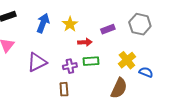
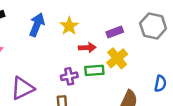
yellow cross: (127, 60) -> (117, 58), moved
purple triangle: (37, 62) -> (22, 88), moved
blue semicircle: (146, 72) -> (160, 84), turned 80

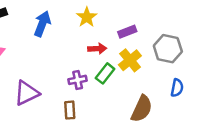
yellow star: (69, 26) -> (87, 17), moved
gray hexagon: (153, 26) -> (168, 49), moved
green rectangle: (94, 70) -> (105, 73), turned -48

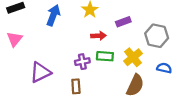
yellow cross: (130, 60) -> (133, 57), moved
green rectangle: (105, 73) -> (105, 56), turned 56
blue semicircle: (177, 88) -> (164, 68), turned -88

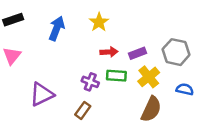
purple rectangle: (123, 22) -> (138, 53), moved
purple cross: (82, 62) -> (90, 82), turned 32
brown rectangle: (76, 86) -> (83, 110), turned 40

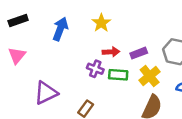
purple cross: (90, 82) -> (95, 69), moved

